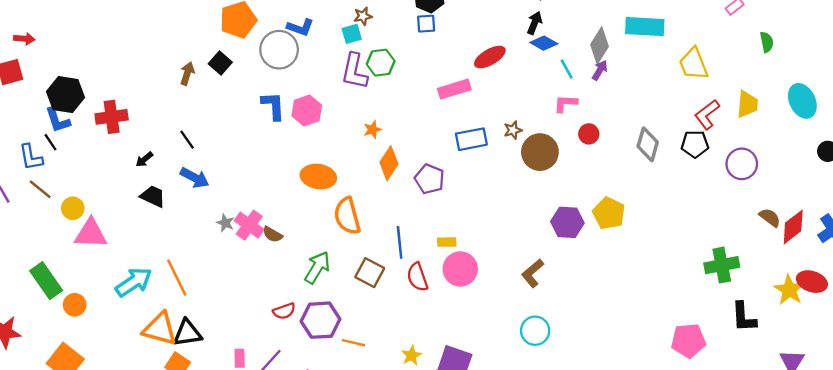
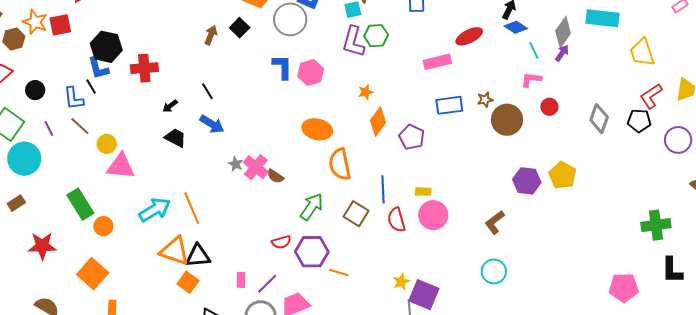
yellow star: (411, 356) -> (401, 282), moved

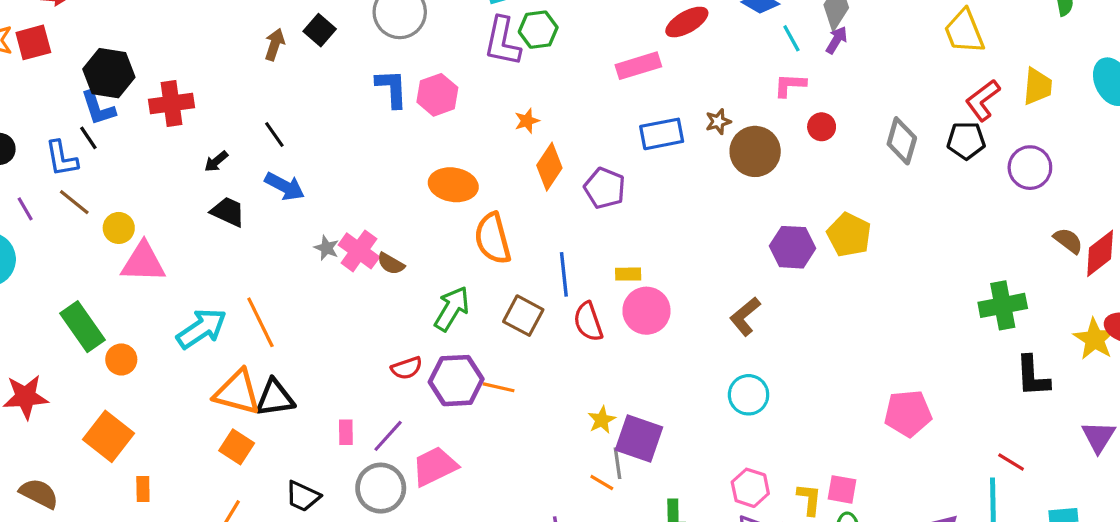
orange line: (339, 272) -> (499, 387), moved
orange square: (188, 282) -> (237, 447), moved
pink pentagon: (624, 288) -> (908, 413), moved

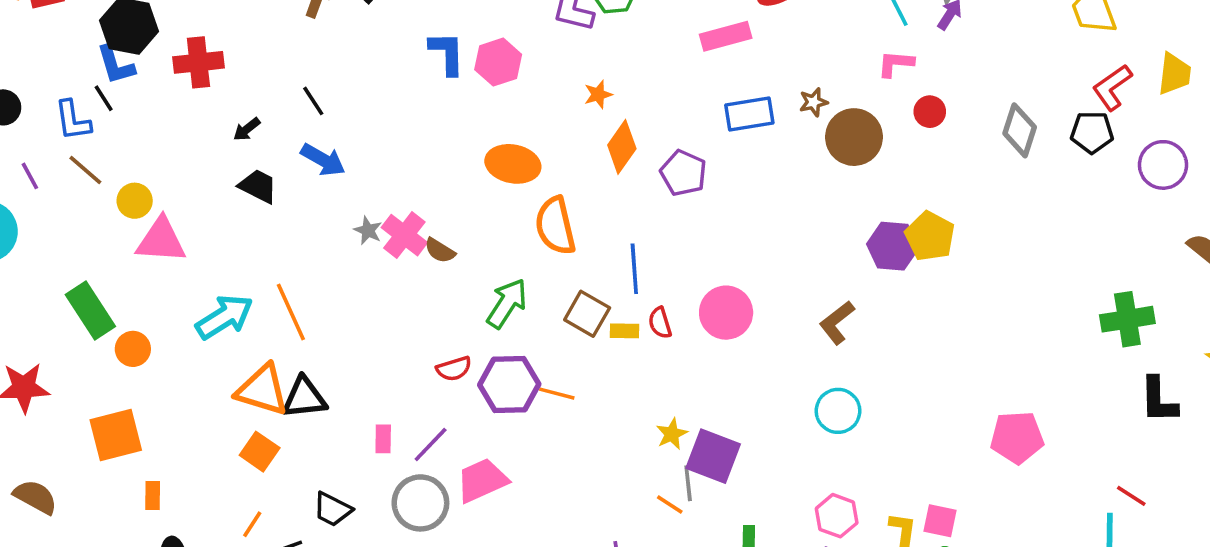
yellow pentagon: (849, 235) -> (930, 236), moved
yellow rectangle: (628, 274) -> (624, 331), moved
red semicircle: (588, 322) -> (660, 323), size x0.7
orange square: (108, 436) -> (116, 435), turned 36

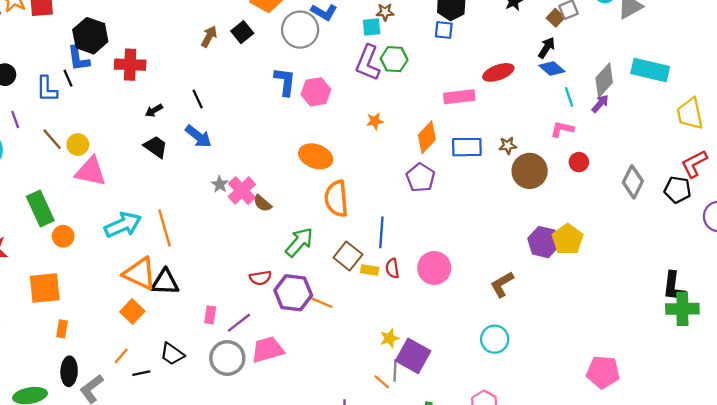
orange diamond: (622, 147) -> (427, 137), moved
brown line: (85, 170) -> (52, 139), moved
black L-shape: (1159, 400) -> (674, 287), moved

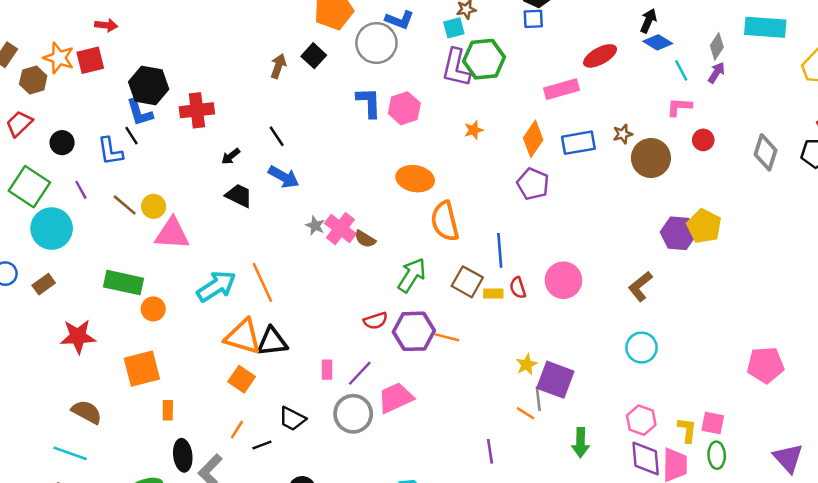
green hexagon: (394, 59) -> (484, 59), size x1.4
gray diamond: (604, 80) -> (717, 46), size x0.7
green rectangle: (40, 209) -> (124, 283), turned -44

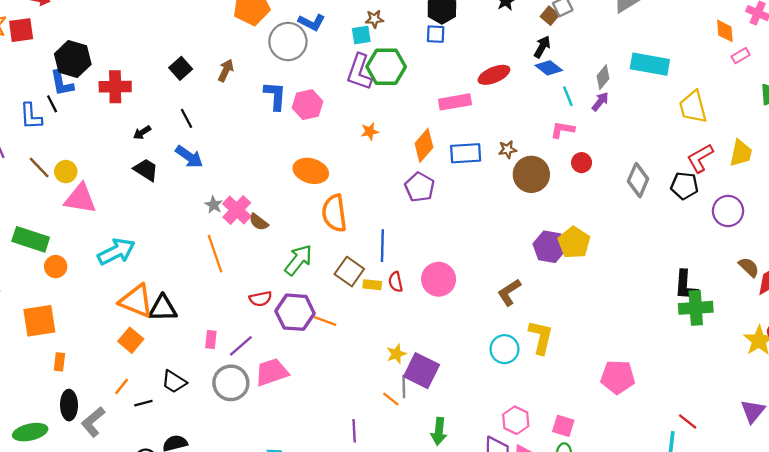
black square: (314, 56) -> (181, 68), moved
brown arrow: (278, 66) -> (226, 70), moved
orange line: (262, 282) -> (215, 254), moved
pink hexagon: (641, 420) -> (516, 420), moved
yellow L-shape: (687, 430) -> (541, 337), moved, size x1.4

